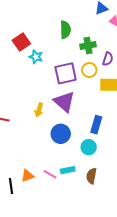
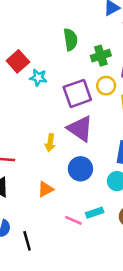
orange triangle: (27, 176) -> (45, 189), moved

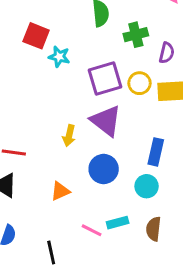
red square: (18, 61) -> (36, 36), turned -30
yellow circle: (106, 86) -> (139, 83), moved
black line: (27, 241) -> (51, 253), moved

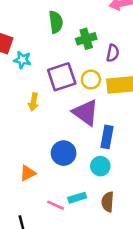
purple triangle: (106, 121) -> (86, 113), moved
yellow arrow: (69, 136) -> (33, 102), moved

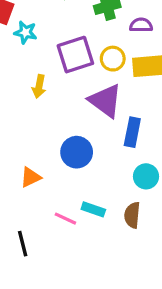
purple semicircle: (113, 53) -> (141, 25), turned -102
cyan circle: (100, 166) -> (146, 176), moved
cyan rectangle: (77, 198) -> (93, 209), turned 36

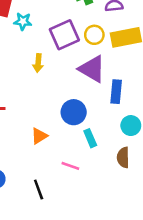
cyan rectangle: (93, 209) -> (90, 138), moved, turned 54

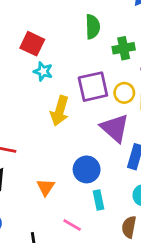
cyan star: (23, 21) -> (43, 71), moved
yellow arrow: (38, 63) -> (60, 111), size x1.5
orange triangle: (39, 136) -> (46, 187), turned -36

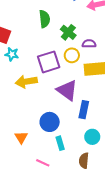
green cross: (124, 48) -> (68, 32), turned -35
yellow circle: (124, 93) -> (72, 55), moved
yellow arrow: (60, 111) -> (26, 82), turned 70

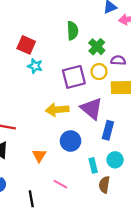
yellow arrow: (26, 82) -> (57, 110), moved
cyan rectangle: (60, 143) -> (93, 165), moved

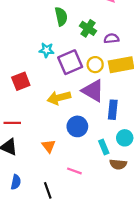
red square: (26, 45) -> (21, 81), moved, turned -36
cyan star: (35, 66) -> (46, 50), moved
yellow circle: (99, 72) -> (95, 65), moved
brown semicircle: (104, 185) -> (118, 164), turned -84

